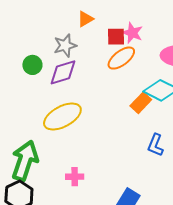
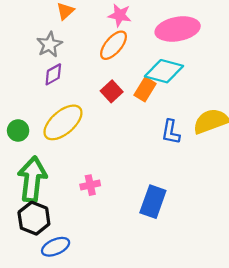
red square: (116, 37) -> (112, 91), moved, turned -30
green circle: (32, 65) -> (18, 131), moved
purple diamond: (63, 72) -> (53, 74), size x0.7

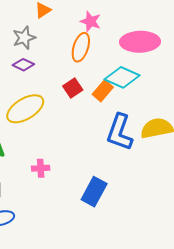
orange ellipse: (113, 45) -> (81, 47), turned -32
purple diamond: (53, 74) -> (23, 65), turned 45
blue L-shape: (171, 132) -> (120, 132), size x1.6

